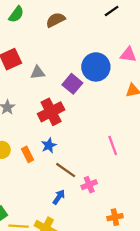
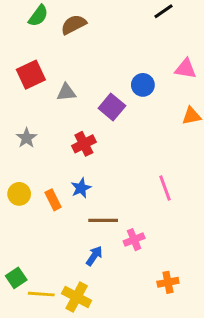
brown semicircle: (56, 20) -> (74, 25), moved
blue circle: (96, 67) -> (143, 85), size x0.6
red cross: (51, 112) -> (84, 144), size x0.7
brown line: (66, 170) -> (103, 220), turned -35

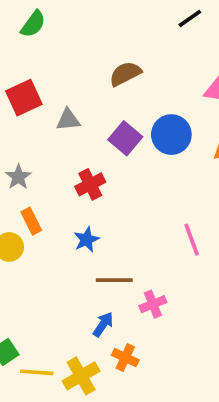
brown semicircle: (74, 25) -> (125, 74), moved
blue circle: (143, 85) -> (171, 135), moved, size x1.4
orange rectangle: (53, 200) -> (31, 221), moved
orange cross: (168, 282) -> (125, 358), moved, turned 36
yellow cross: (77, 297) -> (81, 376), turned 32

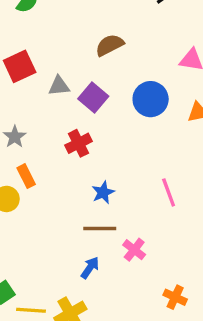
purple square: (125, 138) -> (93, 97), moved
blue star: (87, 240) -> (103, 192), moved
pink cross: (153, 304) -> (134, 250), turned -30
orange cross: (125, 358) -> (175, 297), moved

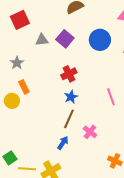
gray triangle: (59, 86) -> (42, 40), moved
red cross: (79, 143) -> (69, 74), moved
brown line: (100, 228) -> (69, 119), turned -66

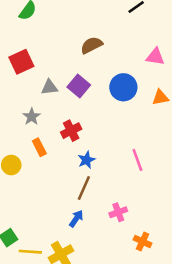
gray star: (17, 63) -> (32, 117), moved
red cross: (69, 74) -> (71, 131), moved
orange rectangle: (24, 87) -> (39, 147), moved
pink cross: (90, 132) -> (118, 212), moved, turned 32

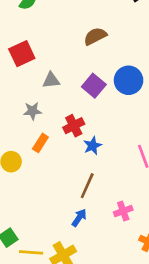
purple square: (79, 86) -> (94, 86), moved
gray star: (32, 117) -> (32, 111), turned 30
orange rectangle: (39, 147) -> (40, 143), turned 60
blue star: (86, 160) -> (92, 146), moved

